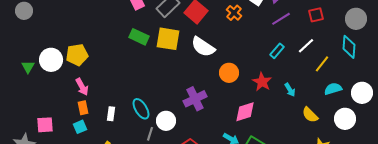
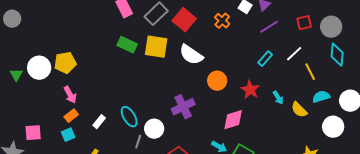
gray circle: (356, 19) -> (331, 27), moved
yellow line: (322, 64) -> (310, 72), turned -66
orange rectangle: (83, 108) -> (71, 116), turned 64
white rectangle: (111, 114) -> (99, 122), turned 32
yellow semicircle: (310, 115) -> (299, 110), moved

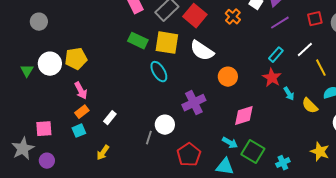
gray circle: (12, 19) -> (39, 22), moved
red star: (250, 90) -> (272, 78), moved
cyan ellipse: (129, 117) -> (159, 72), moved

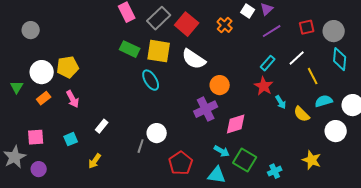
green triangle: (27, 71) -> (17, 87), moved
purple cross: (194, 103) -> (206, 109), moved
orange rectangle: (82, 112) -> (44, 98), moved

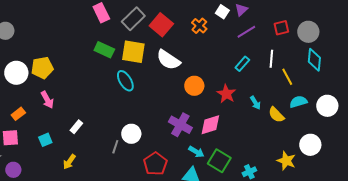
white line: (297, 58) -> (271, 59), turned -42
red star: (264, 86) -> (226, 94), moved
orange rectangle: (44, 98) -> (18, 114), moved
purple cross: (206, 109) -> (180, 125), moved, turned -35
white circle: (336, 131) -> (310, 145), moved

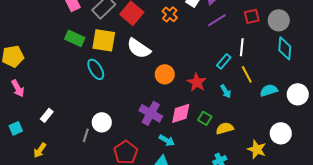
cyan rectangle: (242, 64) -> (224, 61), moved
yellow line: (287, 77) -> (247, 74), moved
yellow semicircle: (276, 115) -> (225, 128), moved, turned 120
green square: (219, 161) -> (205, 118), moved, size x0.6

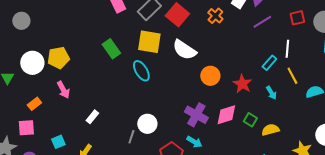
green rectangle: (75, 38) -> (111, 49), moved, turned 30
cyan square: (16, 128) -> (58, 142), moved
cyan arrow: (167, 140) -> (194, 142), moved

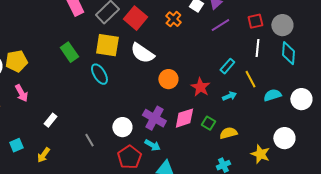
white line: (287, 49) -> (257, 48), moved
cyan arrow: (271, 93) -> (229, 96), turned -80
white circle: (147, 124) -> (122, 127), moved
gray line: (131, 137) -> (89, 140), turned -48

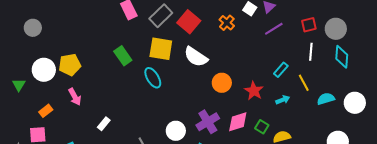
purple cross: (154, 118) -> (208, 122), turned 30

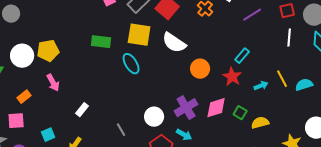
green rectangle: (123, 56) -> (101, 42), turned -48
cyan rectangle: (281, 70) -> (242, 56), moved
yellow line: (304, 83) -> (282, 79), moved

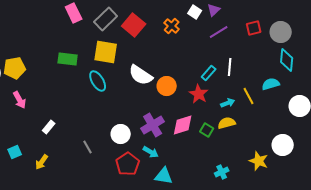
white line: (289, 38) -> (230, 67), moved
white semicircle: (174, 43) -> (141, 75), moved
cyan semicircle: (304, 85) -> (271, 84), moved
yellow semicircle: (260, 123) -> (227, 123), moved

